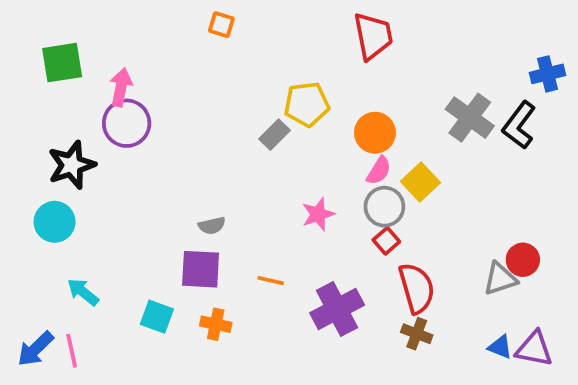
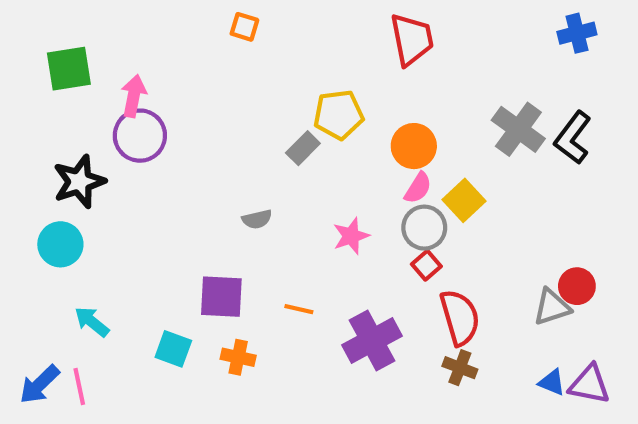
blue cross: (548, 74) -> (577, 33), moved
gray semicircle: (212, 226) -> (257, 219), moved

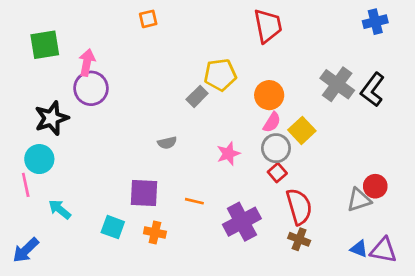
orange square: (244, 27) -> (148, 19), moved, turned -30
pink line: (79, 387) -> (26, 185), moved

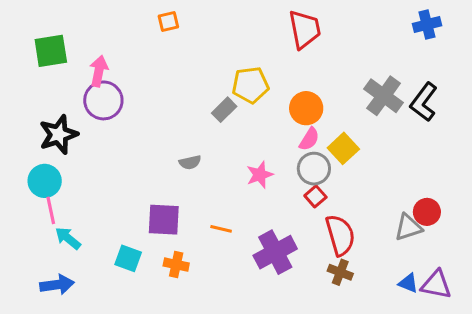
pink line: (26, 185) -> (51, 210), moved
blue arrow: (26, 250) -> (57, 285), moved, turned -144

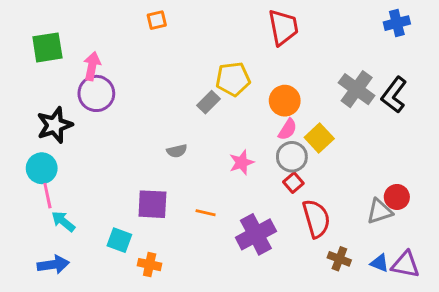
orange cross: (176, 265) -> (150, 265), moved
brown cross: (340, 272) -> (339, 259), moved

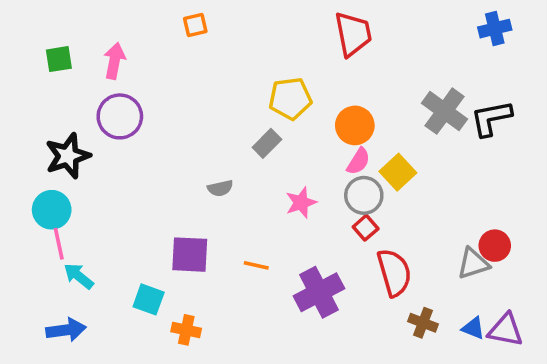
green square: (47, 47) -> (59, 59), size x0.7
pink arrow: (92, 66) -> (114, 61), moved
black L-shape: (394, 95) -> (491, 118), turned 42
gray rectangle: (208, 102) -> (267, 143), moved

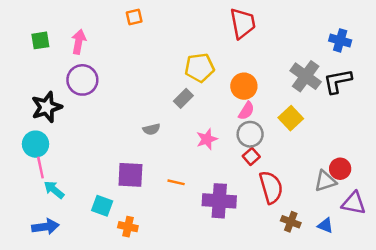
blue cross: (495, 29) -> (340, 40), moved, turned 30
yellow square: (398, 172) -> (291, 118), moved
purple cross: (319, 292) -> (219, 201), turned 32
purple triangle: (506, 330) -> (354, 203), moved

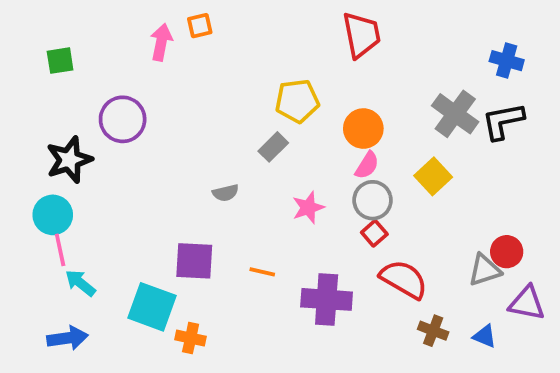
pink arrow: (79, 42) -> (161, 42), moved
red semicircle: (271, 187) -> (404, 279), turned -44
cyan square: (102, 206) -> (152, 307), size x1.5

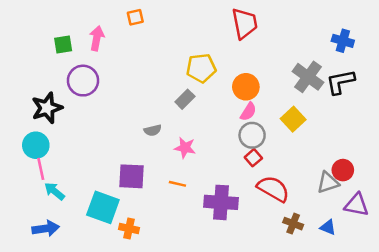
pink arrow: (161, 42) -> (97, 38), moved
green square: (60, 61) -> (63, 45), moved
pink star: (308, 208) -> (185, 148), moved, turned 30

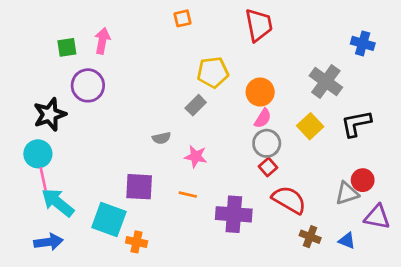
orange square: (135, 17) -> (183, 18), moved
black L-shape: (340, 82) -> (356, 124), moved
cyan arrow: (54, 191) -> (58, 202), size x1.5

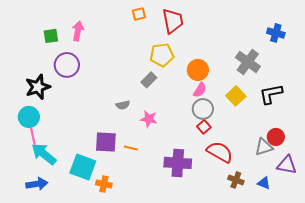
red trapezoid: (259, 25) -> (173, 21), moved
orange line: (188, 195) -> (131, 148), moved

